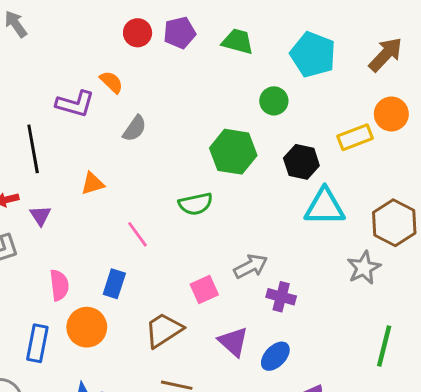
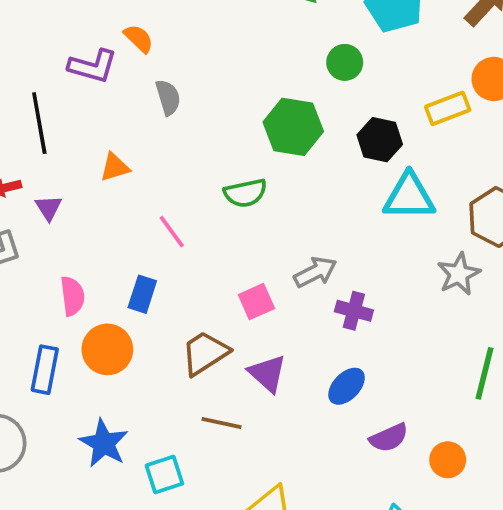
gray semicircle: (135, 128) -> (168, 97), turned -52
purple triangle: (233, 342) -> (267, 373), moved

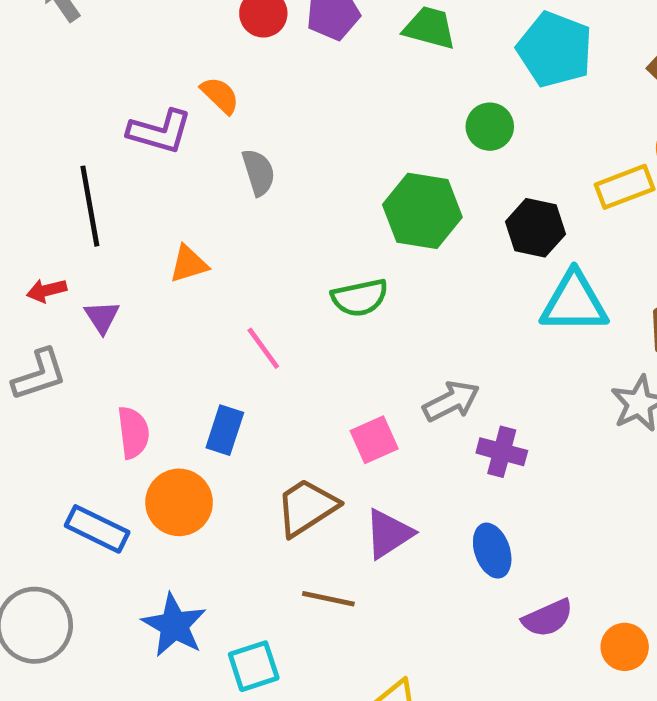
blue rectangle: (45, 370) -> (97, 529), turned -75
purple triangle: (267, 373) -> (389, 534), turned 45
blue ellipse: (347, 386) -> (492, 551), turned -63

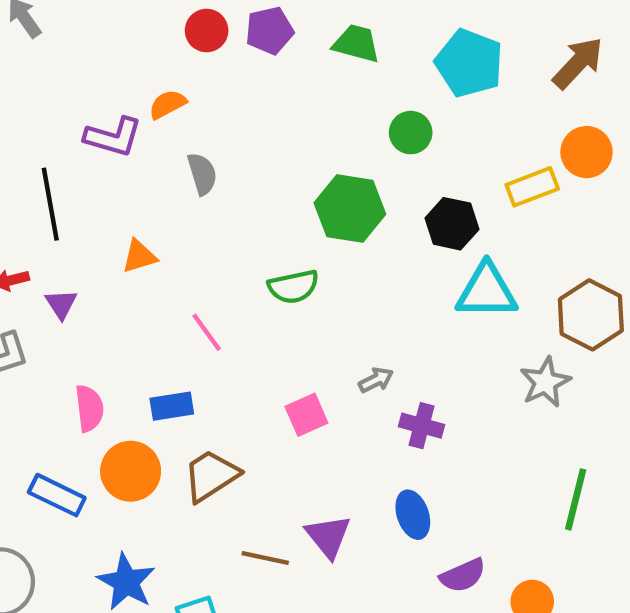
orange semicircle: (220, 95) -> (168, 104), turned -72
gray arrow: (451, 401) -> (376, 380), size x0.7
blue rectangle: (225, 430) -> (172, 406), turned 63
brown trapezoid: (307, 507) -> (211, 476), moved
purple triangle: (389, 534) -> (328, 536), moved, turned -36

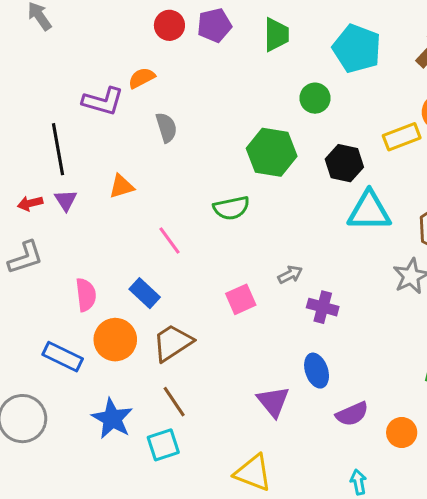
green trapezoid: (356, 44) -> (276, 35), turned 75
purple triangle: (61, 304) -> (66, 200), moved
blue rectangle: (172, 406) -> (145, 293), turned 52
purple triangle: (328, 536) -> (273, 402), moved
brown line: (265, 558) -> (174, 402), moved, turned 44

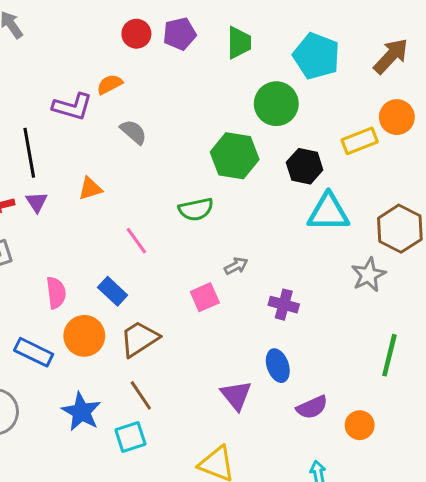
green circle: (315, 98) -> (276, 104), size x1.5
gray semicircle: (166, 128) -> (133, 132), turned -32
gray arrow: (290, 275) -> (236, 266), moved

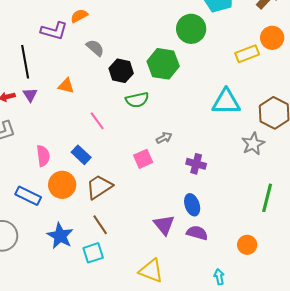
black hexagon: (305, 166) -> (121, 71), moved
orange triangle: (90, 189) -> (66, 86), turned 30
purple semicircle: (312, 407) -> (197, 233), moved, turned -140

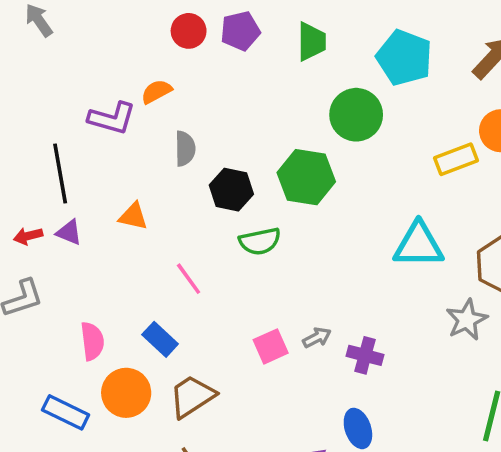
gray semicircle: (95, 48) -> (185, 149), turned 48
purple triangle: (30, 95) -> (69, 232), turned -35
gray arrow: (164, 138) -> (317, 338), moved

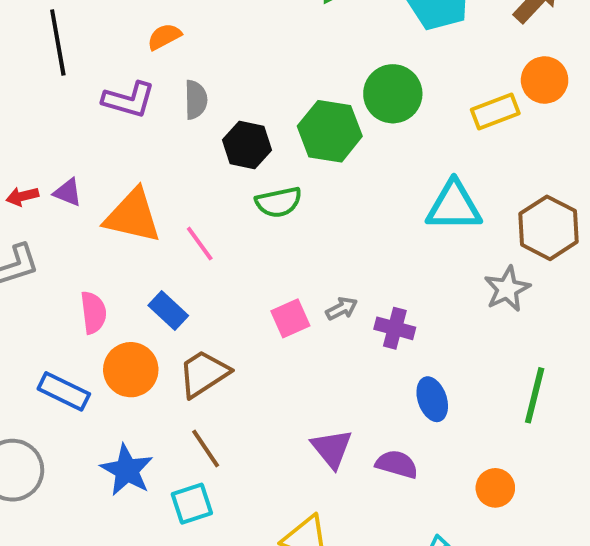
green circle: (356, 115) -> (393, 94), moved
purple L-shape: (112, 118) -> (129, 100), moved
black line: (60, 174) -> (58, 43), moved
orange triangle: (133, 216) -> (133, 216), moved, size x1.8
blue ellipse: (358, 428) -> (432, 399), moved

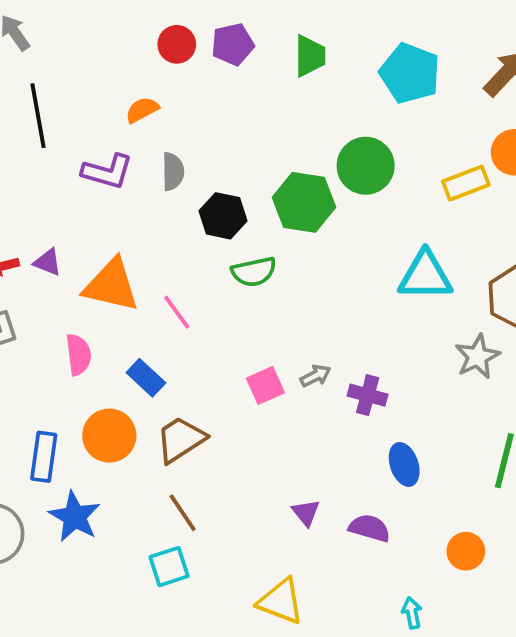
pink semicircle: (93, 313) -> (78, 355), moved
blue rectangle: (64, 391) -> (44, 457), turned 72
purple triangle: (332, 448) -> (306, 513), size x0.7
blue star: (127, 470) -> (75, 517), moved

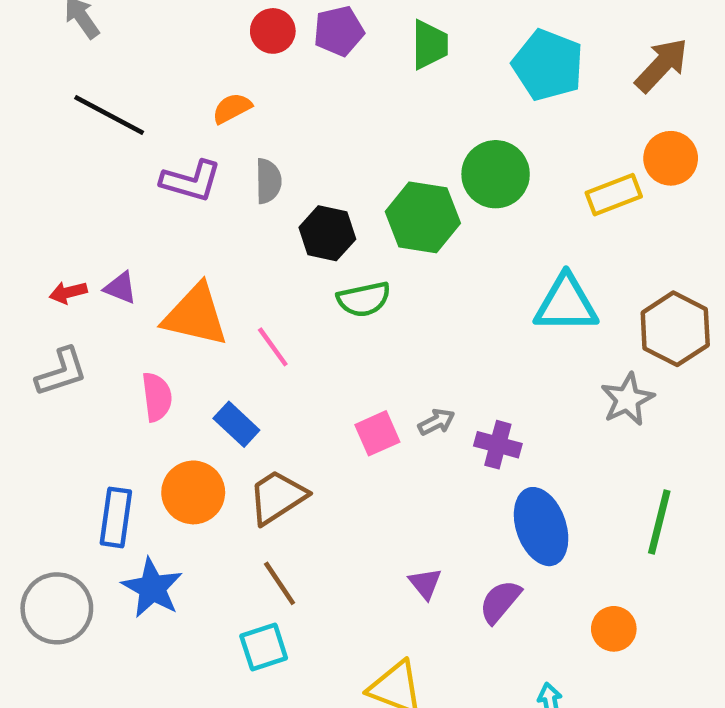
black line: (38, 116) -> (109, 115), turned -52
blue ellipse: (404, 464) -> (541, 527), size x1.5
purple semicircle: (369, 528) -> (500, 602), turned -66

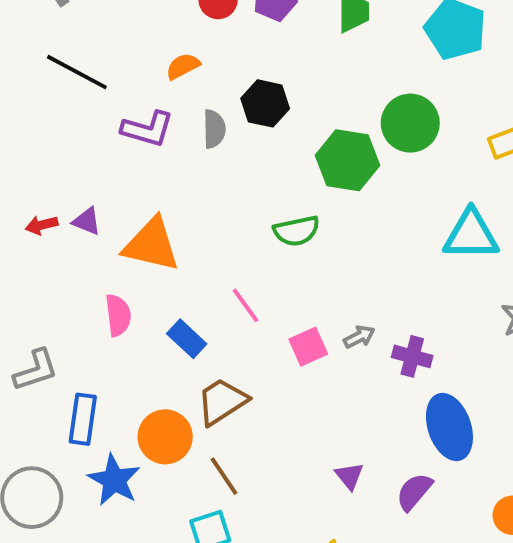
black hexagon: (327, 233) -> (265, 103), moved
pink line: (273, 347) -> (246, 305), moved
gray L-shape: (61, 372) -> (36, 370), moved
orange circle: (193, 492) -> (165, 437), moved

